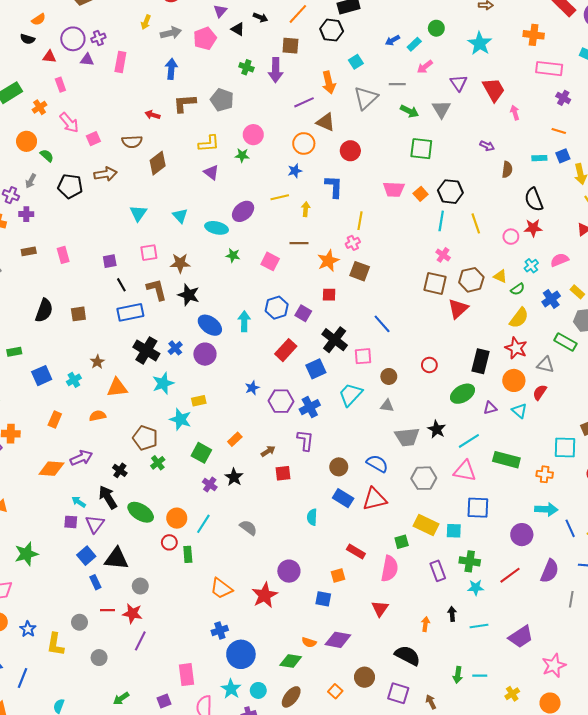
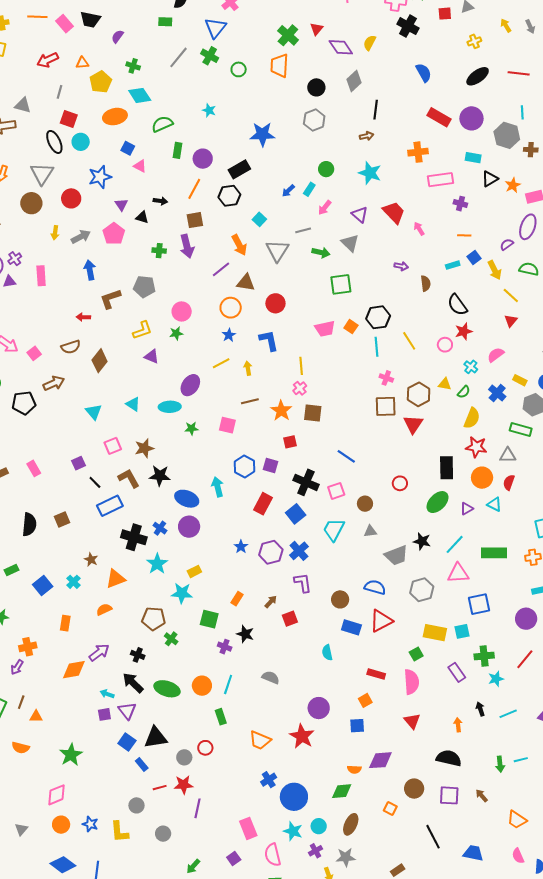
red circle: (169, 542) -> (205, 748), moved

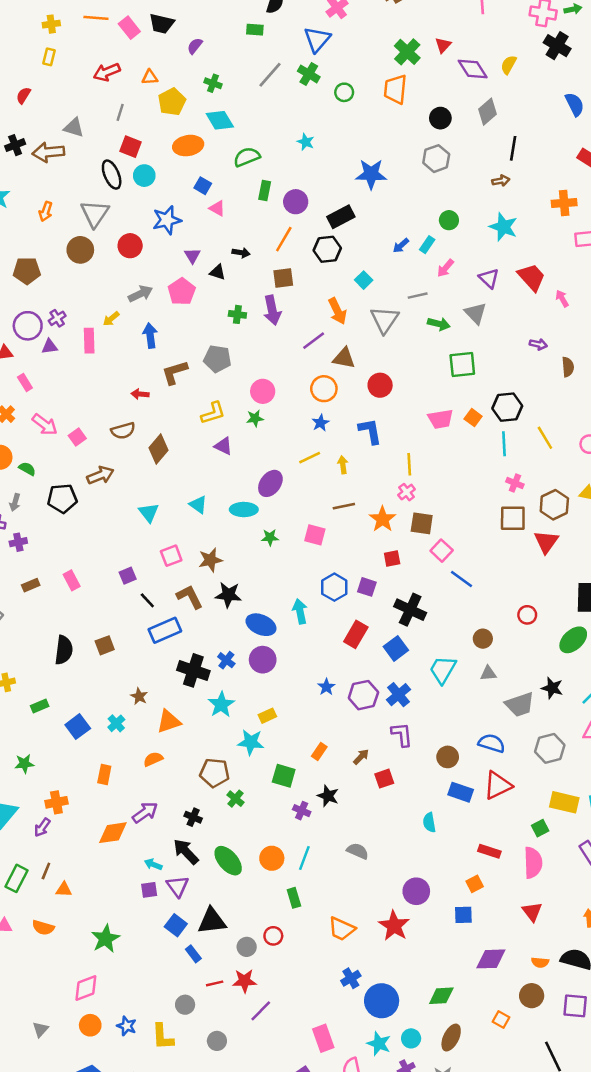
yellow arrow: (55, 233) -> (111, 319), moved, turned 40
pink square: (336, 491) -> (442, 551), moved, turned -30
green ellipse: (167, 689) -> (228, 861), turned 30
orange semicircle: (354, 769) -> (540, 962), moved
purple line: (197, 808) -> (261, 1011), turned 30

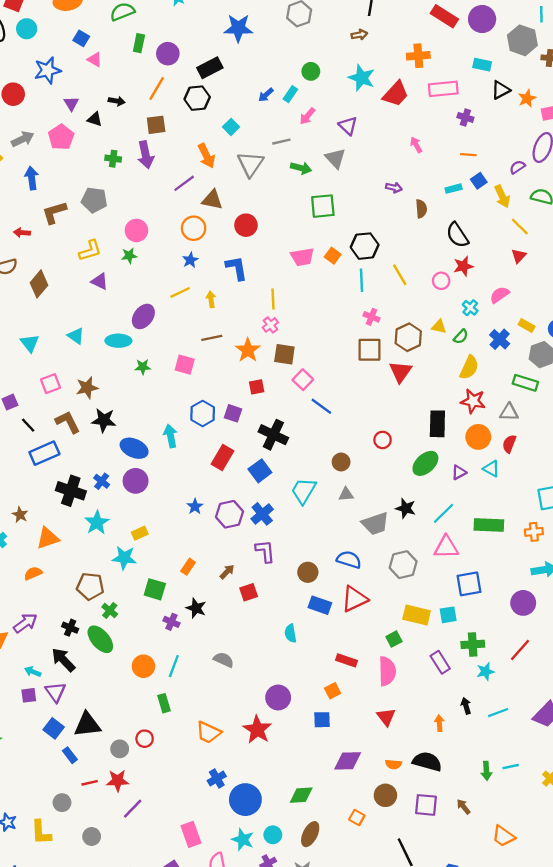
red trapezoid: (531, 277) -> (396, 94), moved, turned 84
green ellipse: (228, 861) -> (100, 639), moved

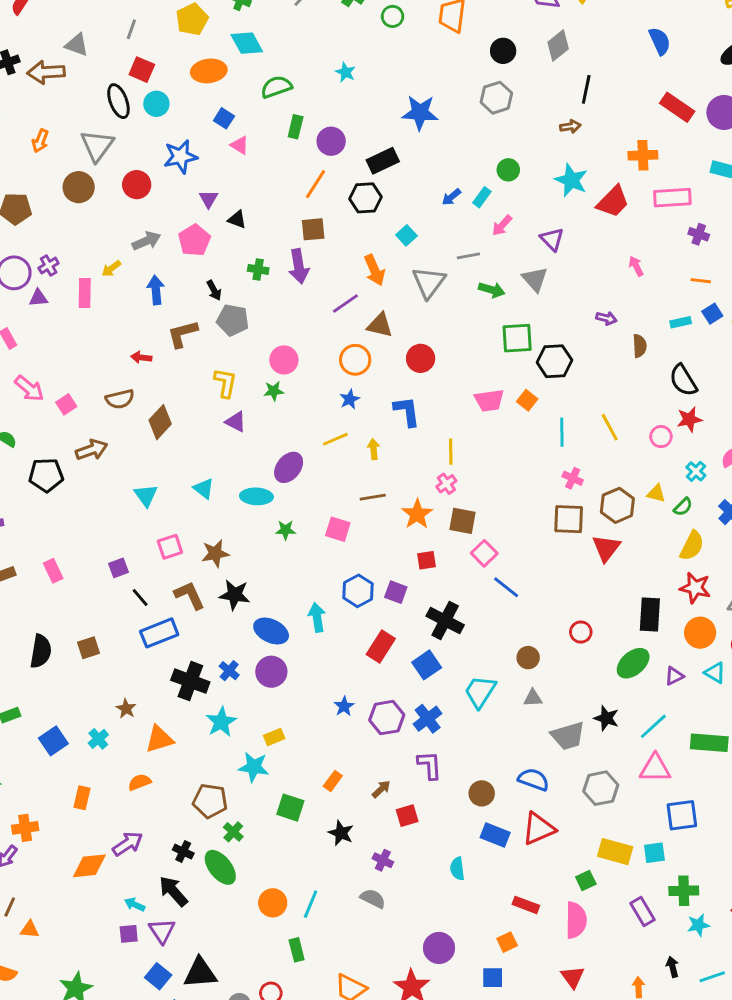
black arrow: (117, 101) -> (214, 290), moved, turned 49
black hexagon: (365, 246) -> (554, 361), moved
yellow L-shape: (90, 251) -> (225, 383), turned -65
purple cross: (171, 622) -> (383, 860), moved

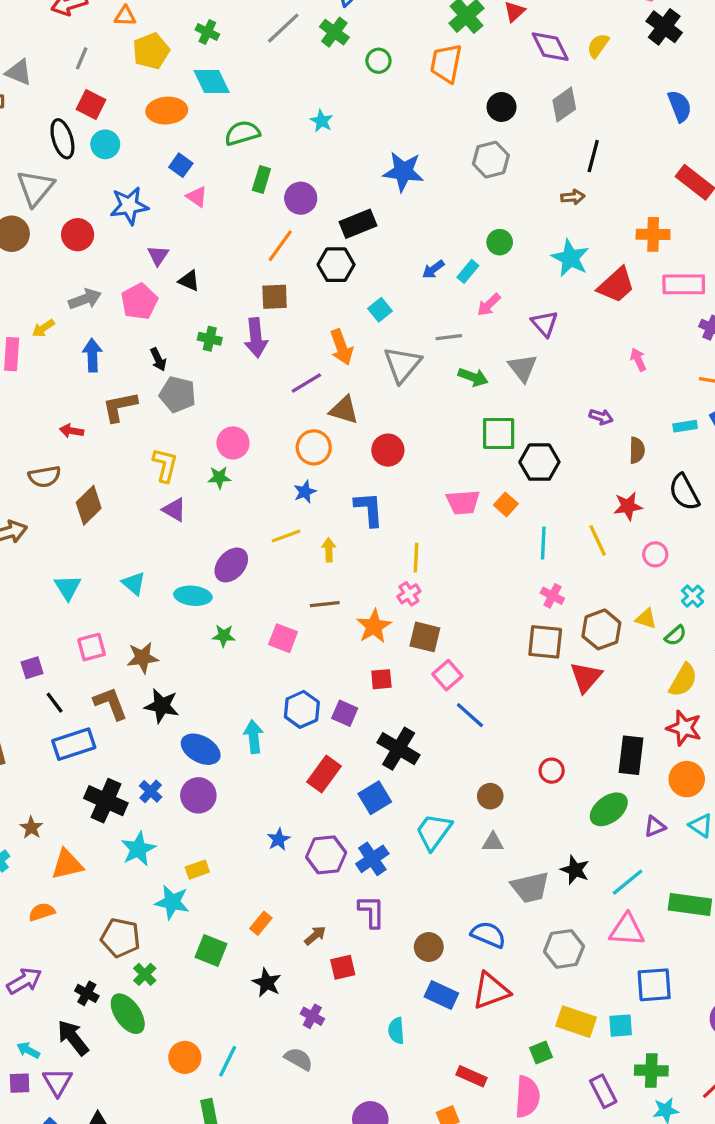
red star: (689, 419) -> (628, 506), moved

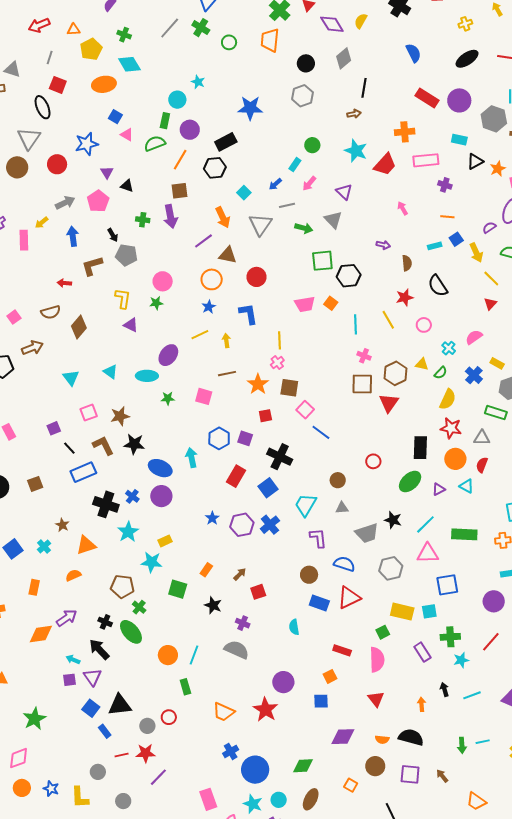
green semicircle: (242, 133) -> (155, 144), moved
cyan circle: (105, 144) -> (177, 100), moved
blue arrow: (433, 269) -> (275, 184), moved
purple L-shape: (372, 912) -> (318, 538), moved
gray semicircle: (299, 1059) -> (237, 650), size x1.4

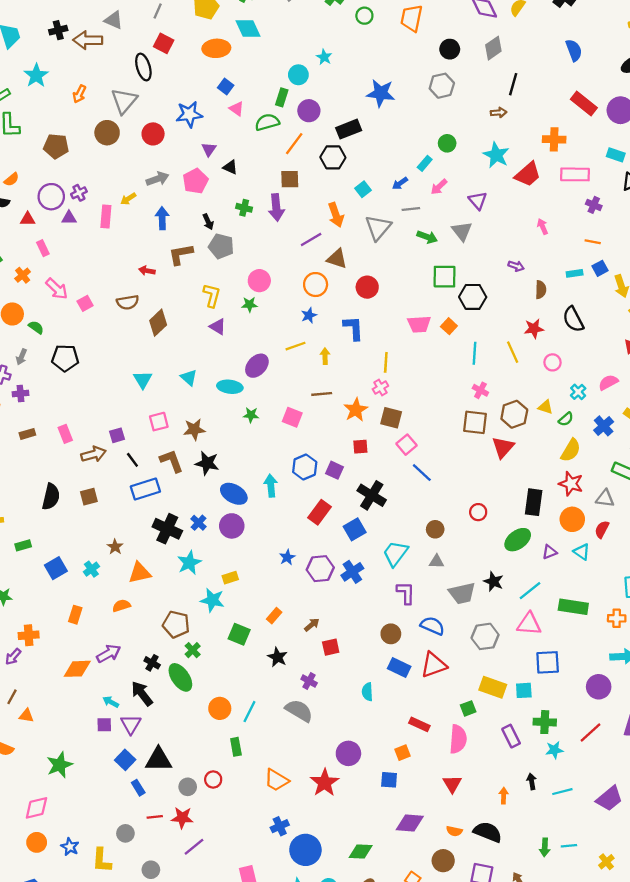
brown arrow: (32, 348) -> (93, 454), moved

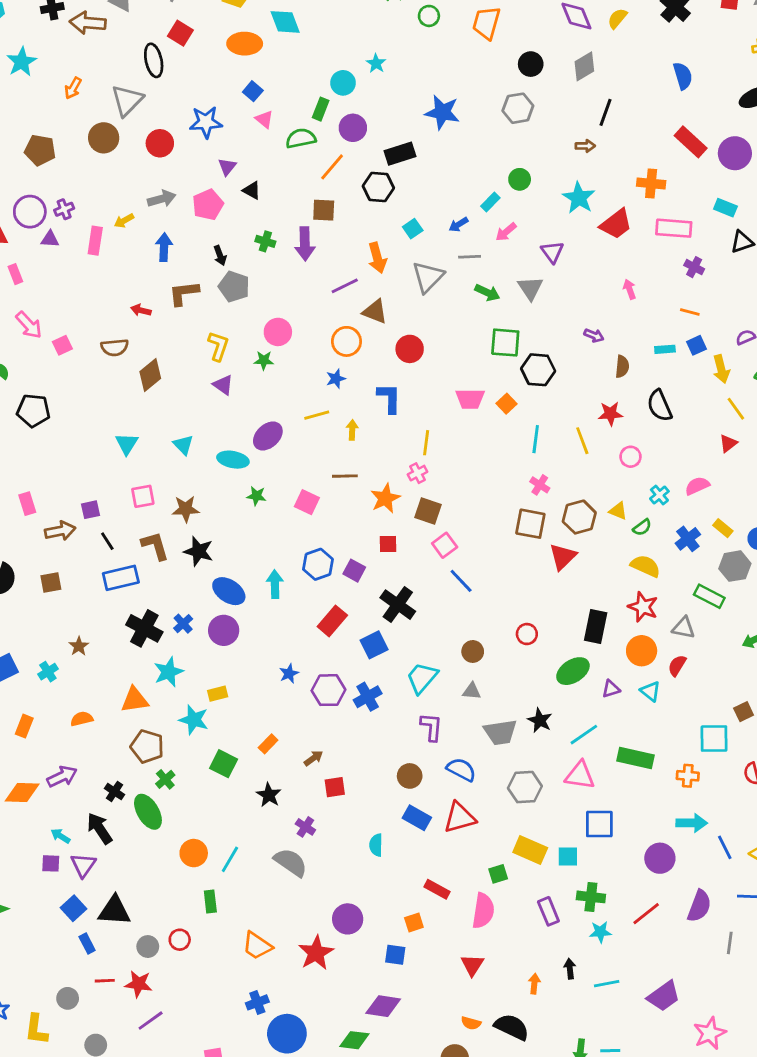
yellow semicircle: (571, 450) -> (645, 566), turned -100
orange triangle: (140, 573) -> (135, 700), moved
purple diamond: (410, 823) -> (383, 1006), moved

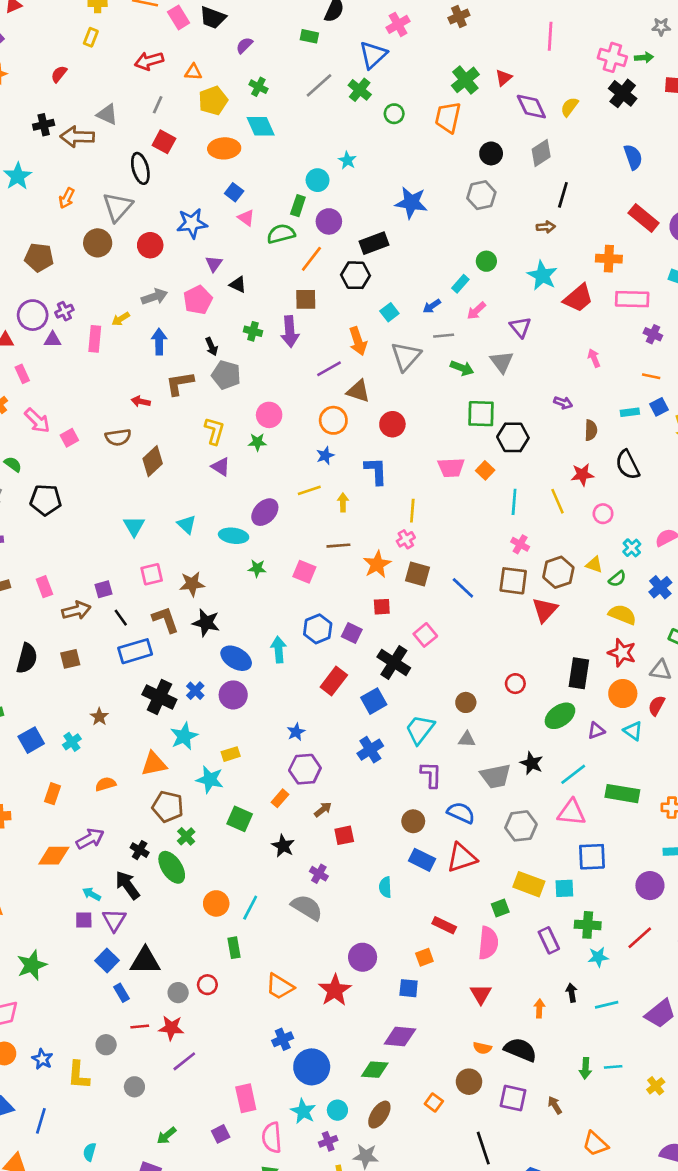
pink square: (445, 545) -> (425, 635), moved
blue line: (461, 581) -> (463, 588), moved
purple hexagon: (329, 690) -> (305, 769), moved

